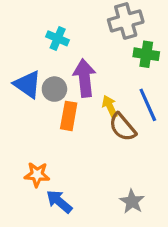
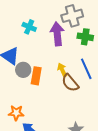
purple arrow: (85, 78) -> (57, 34), moved
gray circle: (54, 89) -> (23, 70), moved

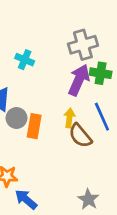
purple arrow: (57, 34) -> (79, 80), moved, turned 30
yellow arrow: (62, 70) -> (69, 118), turned 32

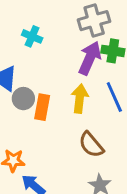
yellow arrow: (69, 118) -> (80, 99), size x1.4
brown semicircle: (80, 136) -> (91, 145), moved

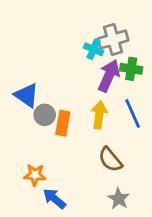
cyan cross: (32, 36) -> (93, 49), moved

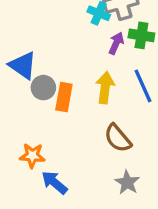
purple arrow: (109, 76) -> (116, 43), size x0.6

